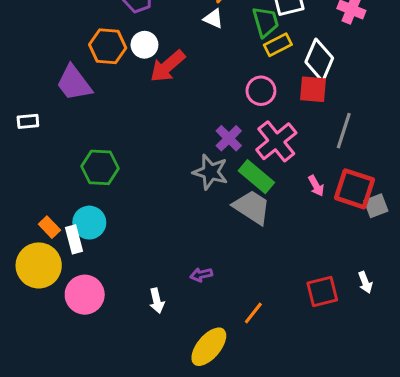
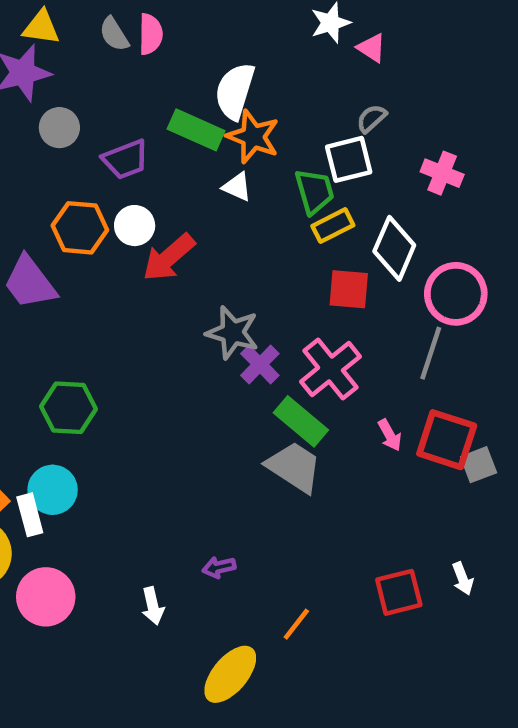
red square: (313, 89) -> (349, 289), moved
pink circle: (261, 91) -> (456, 294), moved, size x1.4
gray star: (210, 172) -> (233, 333), moved

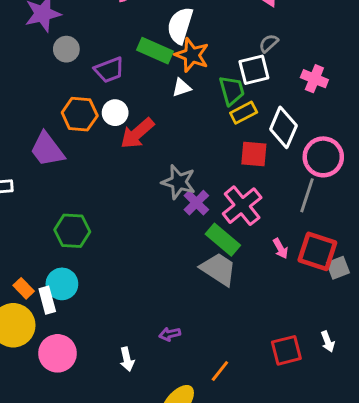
white triangle: (237, 187) -> (182, 88), turned -42

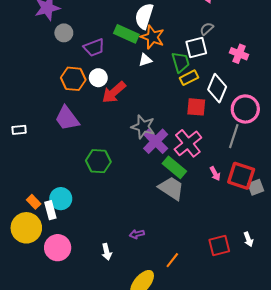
purple trapezoid: (47, 150) -> (67, 118), moved
purple cross: (196, 203) -> (156, 141), size x1.4
green hexagon: (72, 231) -> (98, 161), moved

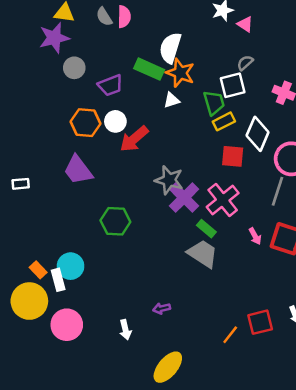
green rectangle: (174, 167) -> (206, 229), size x0.7
orange line: (172, 260) -> (230, 335), moved

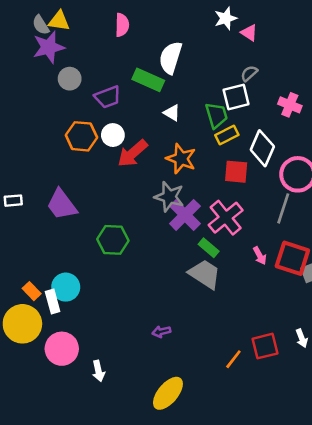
gray semicircle: (104, 17) -> (41, 25), moved
orange star: (180, 73) -> (181, 159), moved
white triangle: (172, 100) -> (172, 113), turned 49
purple trapezoid: (78, 170) -> (62, 205), moved
white arrow: (125, 330) -> (98, 371), moved

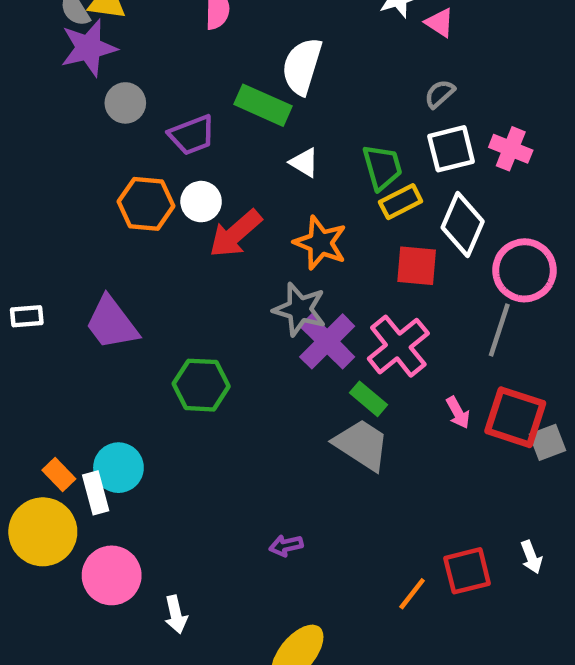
white square: (236, 97) -> (451, 149), moved

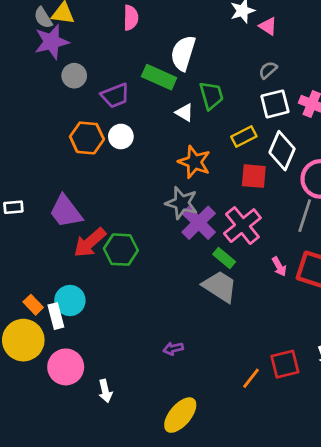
green trapezoid: (382, 167) -> (211, 95), moved
red arrow: (235, 234) -> (90, 243), moved

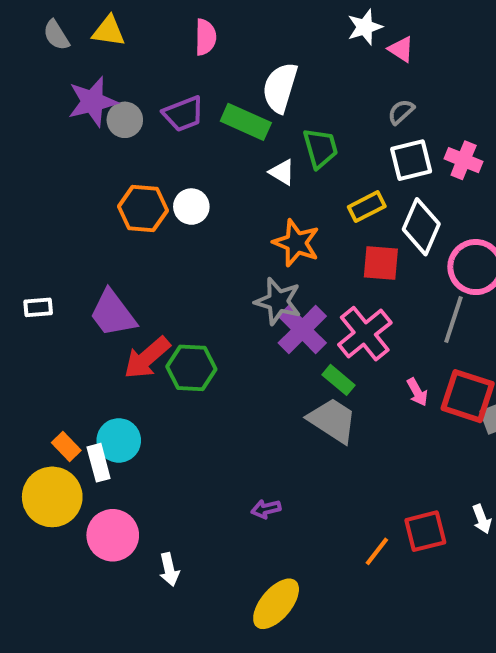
gray semicircle: (43, 18) -> (56, 35), moved
purple star: (52, 42) -> (93, 102), moved
purple trapezoid: (115, 95) -> (183, 114), moved

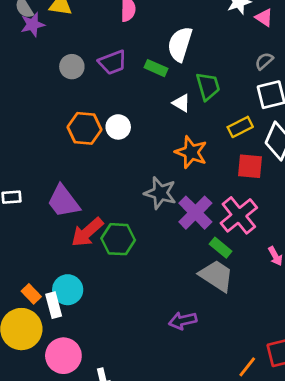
purple star: (93, 102) -> (33, 25), moved, size x0.7
green rectangle: (246, 122) -> (156, 68), size x0.7
gray star: (278, 301) -> (160, 193), moved
purple arrow: (266, 509) -> (183, 321), moved, size x1.4

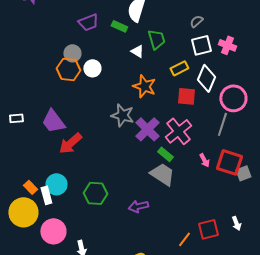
gray circle: (72, 67) -> (72, 53), moved
green hexagon: (118, 239) -> (95, 193), moved

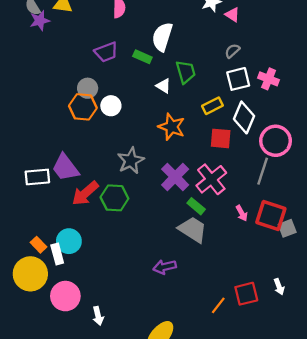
gray star: (122, 115) -> (131, 161), moved, turned 30
white rectangle: (16, 118) -> (37, 177), moved, size x1.5
green hexagon: (95, 193) -> (114, 198), moved

